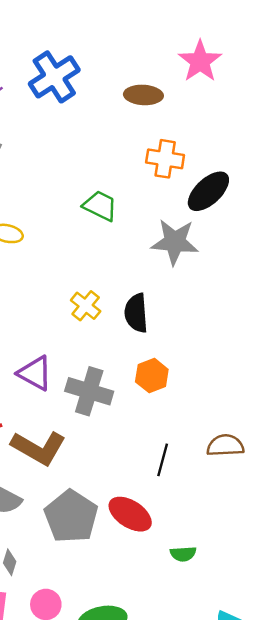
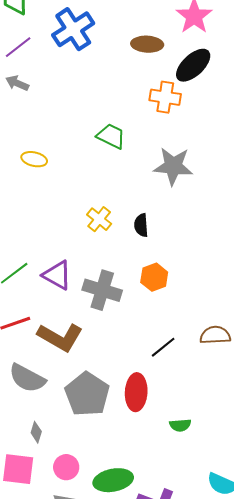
black ellipse: (208, 191) -> (193, 65), moved
black semicircle: (136, 313) -> (141, 225), size x0.7
black line: (163, 460) -> (163, 347), turned 36
red ellipse: (130, 514) -> (136, 392), turned 60

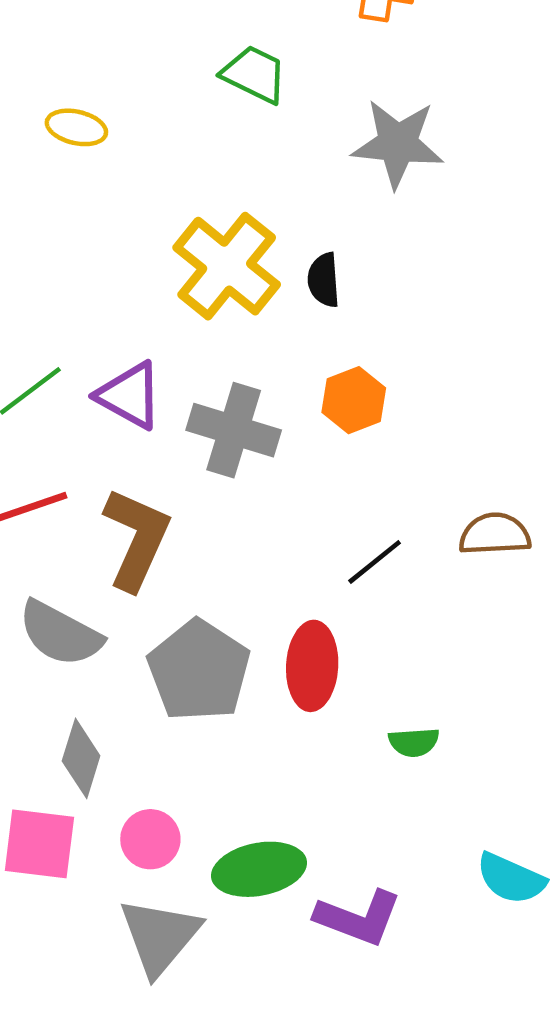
yellow cross: (99, 219) -> (227, 266), size x1.8
brown L-shape: (60, 337) -> (137, 539), turned -96
gray diamond: (36, 432) -> (81, 758), size x1.5

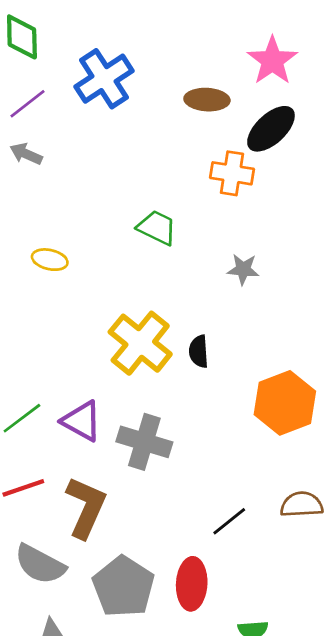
gray star: (398, 144) -> (243, 269), size x0.6
orange hexagon: (354, 400) -> (285, 403), moved, size x1.6

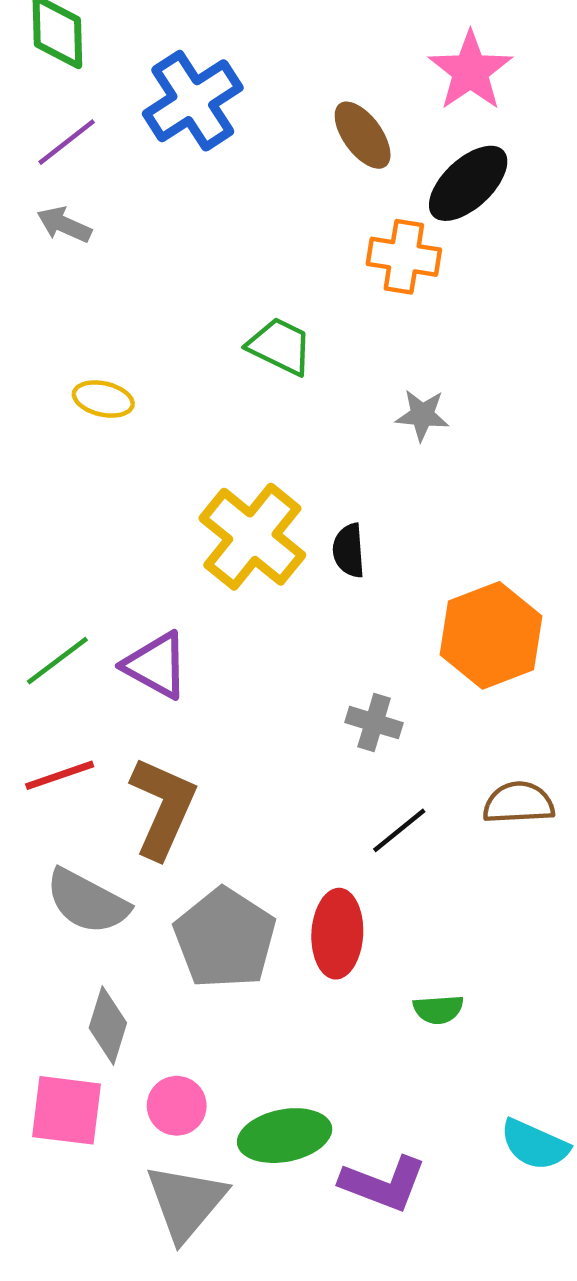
brown ellipse: (207, 100) -> (363, 135), turned 51
gray cross: (144, 442) -> (374, 723), moved, size x0.6

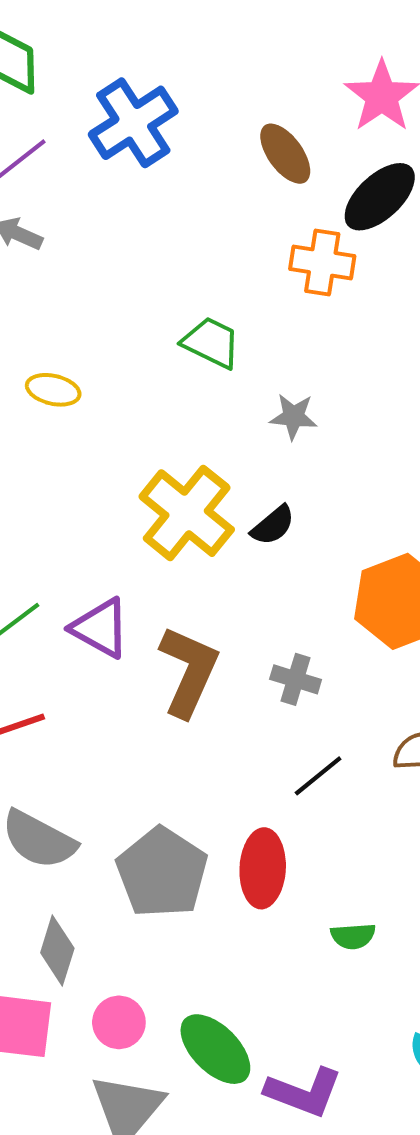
gray star: (422, 415) -> (293, 417), moved
black semicircle: (349, 550) -> (273, 525), turned -126
brown L-shape: (163, 807) -> (189, 671), moved
green ellipse: (285, 1136) -> (215, 1049), turned 56

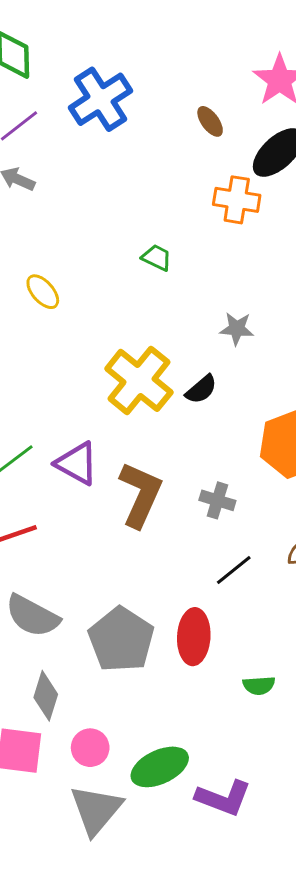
brown ellipse: (285, 154) -> (210, 121), size x0.7
green trapezoid: (211, 343) -> (157, 258), size x0.7
yellow ellipse: (53, 390) -> (43, 292), turned 36
gray star: (293, 417) -> (237, 329), moved
green ellipse: (215, 1049) -> (160, 767), turned -70

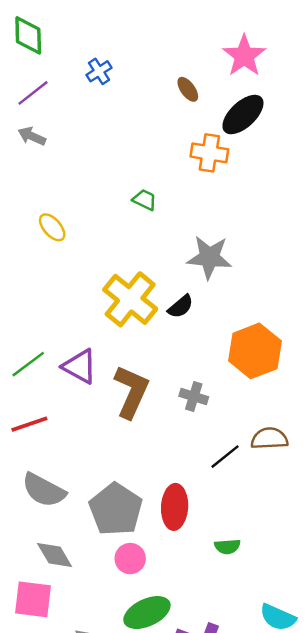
blue cross: (101, 99) -> (99, 71), size x0.5
gray star: (237, 329) -> (209, 257), size x1.6
black line: (234, 570) -> (225, 457), moved
gray diamond: (46, 696) -> (55, 555), turned -48
pink circle: (90, 748) -> (130, 559), moved

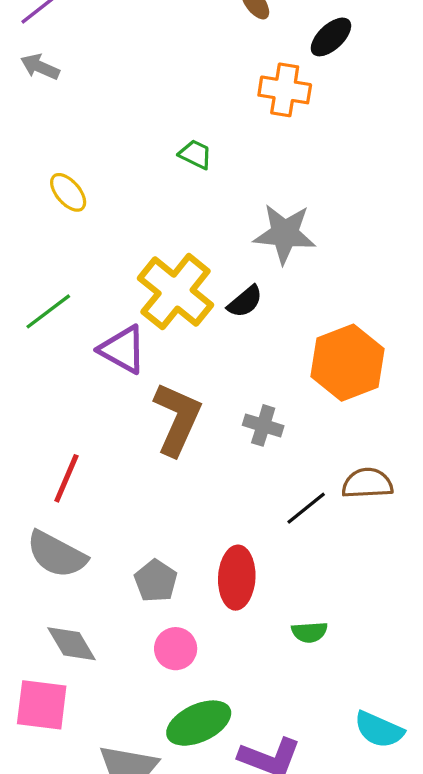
black ellipse: (243, 115) -> (331, 37), size x0.7
green line: (28, 364) -> (48, 311), moved
purple triangle: (80, 367) -> (123, 349), moved
red line: (29, 424) -> (66, 478), moved, turned -48
gray pentagon: (116, 509) -> (156, 581), size x0.6

